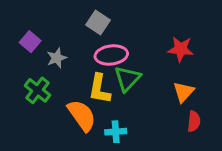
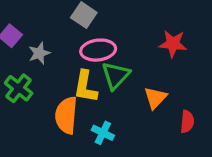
orange triangle: (184, 92) -> (155, 98), moved
orange semicircle: (82, 115) -> (66, 115), turned -140
cyan cross: (116, 132) -> (103, 133), turned 30

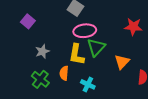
gray star: (39, 53) -> (42, 51), moved
green cross: (19, 88) -> (40, 79), moved
orange semicircle: (66, 115) -> (64, 73), size x0.6

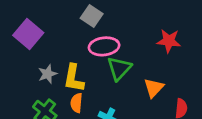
purple square: (28, 21) -> (28, 34), size x1.5
yellow L-shape: (76, 55) -> (74, 78), moved

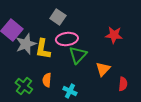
gray star: (48, 74) -> (26, 44), moved, size x1.5
yellow L-shape: (74, 78) -> (43, 49), moved

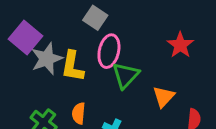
red star: (114, 35) -> (180, 45), turned 30
pink ellipse: (67, 39) -> (109, 51), turned -70

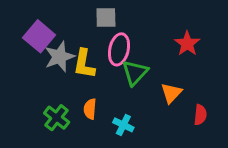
gray square: (95, 18) -> (106, 17), turned -35

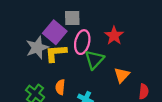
purple square: (39, 36) -> (55, 32), moved
red star: (187, 44) -> (114, 36), moved
yellow L-shape: (84, 64) -> (56, 53), turned 75

